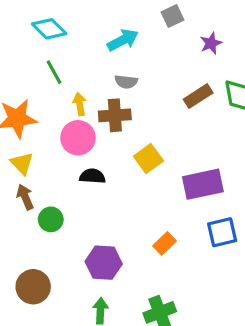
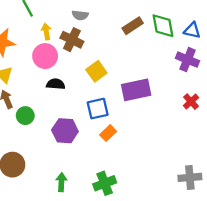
brown cross: (115, 115) -> (72, 40), turned 30
blue square: (222, 232) -> (98, 109), moved
purple hexagon: (104, 263) -> (65, 131), moved

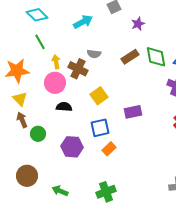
gray semicircle: (80, 15) -> (94, 54), moved
purple rectangle: (136, 90) -> (133, 112), size x0.7
green arrow: (61, 182) -> (60, 191), moved, turned -70

